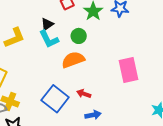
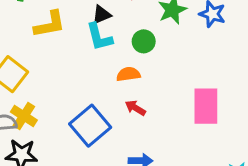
orange semicircle: (73, 60) -> (128, 74), size x0.7
red arrow: (84, 94) -> (135, 108), moved

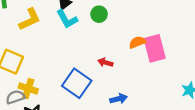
orange semicircle: (128, 74) -> (137, 42), moved

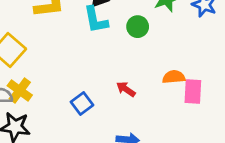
pink rectangle: (155, 48) -> (193, 92), size x0.7
blue square: (77, 83) -> (82, 103), size x0.6

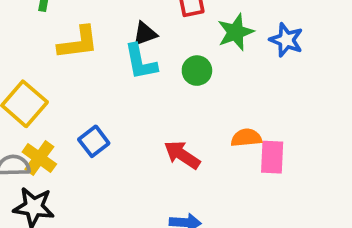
red arrow: (126, 89) -> (182, 155), size x1.4
blue square: (82, 103) -> (94, 141), moved

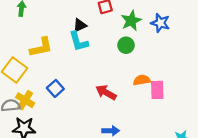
yellow L-shape: (78, 43) -> (41, 47), moved
green circle: (197, 71) -> (126, 45), moved

